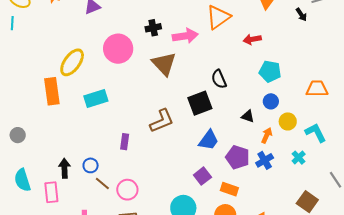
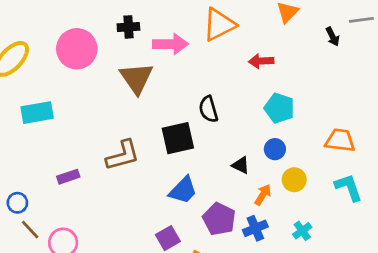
cyan L-shape: (316, 133) -> (349, 187), moved
purple rectangle: (125, 142) -> (68, 177), turned 56

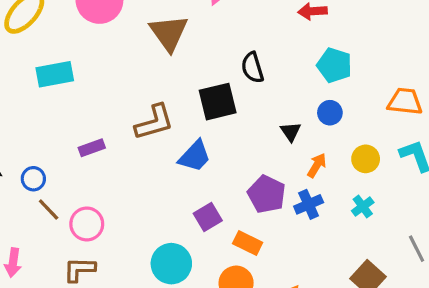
black triangle: (241, 165) -> (291, 132), turned 30
yellow circle: (294, 180) -> (366, 159), moved
blue trapezoid: (183, 190) -> (195, 156), moved

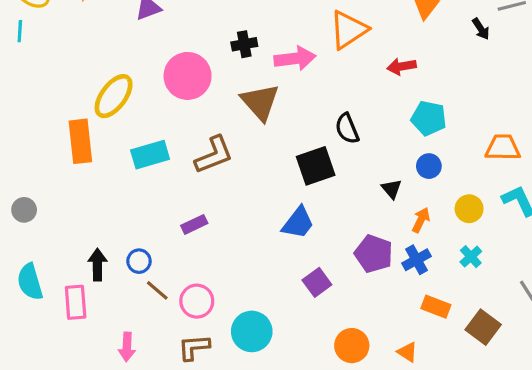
brown L-shape: (154, 122) -> (214, 155), moved
orange rectangle: (248, 243) -> (436, 307), moved
cyan circle: (171, 264) -> (252, 331), moved

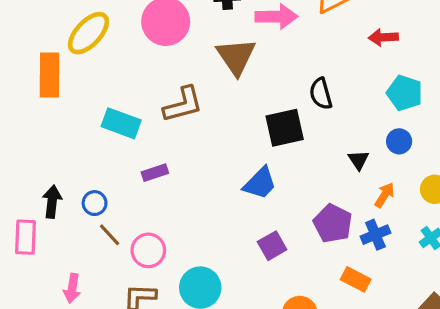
cyan rectangle: (150, 155) -> (121, 123), moved, turned 30
orange rectangle: (436, 307) -> (356, 279), moved

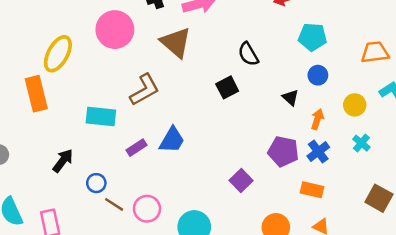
black square: (285, 128) -> (227, 87), size x0.7
blue trapezoid: (260, 183) -> (172, 140), moved
black arrow: (52, 202) -> (63, 161), moved, turned 45

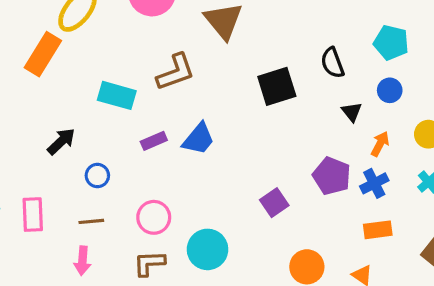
black semicircle: (248, 54) -> (332, 63), moved
black square: (227, 87) -> (277, 86), size x1.4
orange rectangle: (36, 94) -> (43, 54), turned 36
orange rectangle: (312, 190) -> (378, 230), moved, turned -30
brown line: (114, 204) -> (91, 221), moved, turned -48

